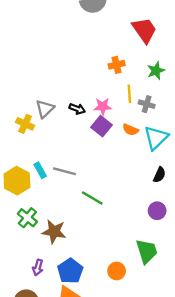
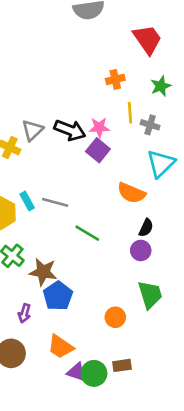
black arrow: (77, 109) -> (70, 130), size x1.6
orange semicircle: (130, 130) -> (131, 193), moved, size x1.5
black semicircle: (159, 175) -> (146, 228), moved
purple circle: (157, 211) -> (141, 250), moved
blue pentagon: (70, 271) -> (58, 296), moved

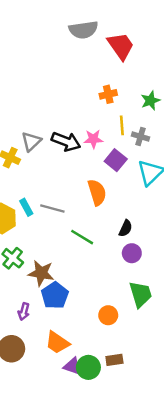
red trapezoid: (147, 39) -> (121, 46), moved
purple square: (98, 150) -> (116, 160), moved
orange semicircle: (131, 193) -> (97, 192), moved, turned -130
black semicircle: (146, 228) -> (126, 228), moved

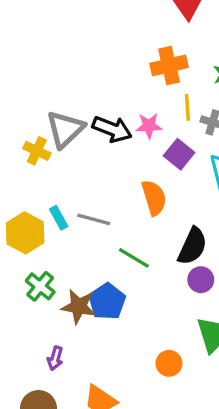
orange cross: (108, 94) -> (169, 65), size x1.5
gray triangle: (31, 141) -> (65, 129), size x1.4
black semicircle: (126, 228) -> (192, 246), size x1.6
blue pentagon: (55, 295) -> (107, 301), moved

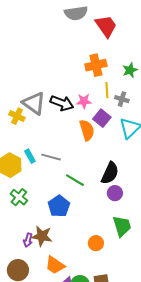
gray triangle: (65, 129) -> (34, 103), turned -40
orange semicircle: (154, 198) -> (87, 130), moved
brown star: (79, 306) -> (42, 236), moved

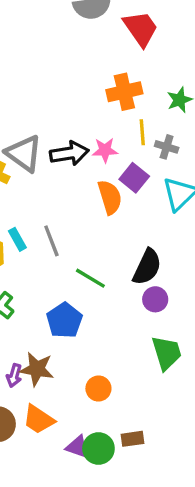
black arrow: (62, 103) -> (69, 153), turned -30
gray line: (51, 157) -> (51, 241), turned 54
orange circle: (96, 243) -> (98, 389), moved
orange trapezoid: (55, 265) -> (38, 419), moved

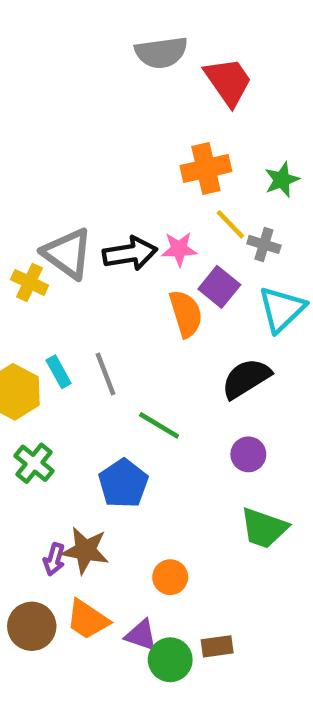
yellow line: (142, 132) -> (230, 224), turned -40
black semicircle: (147, 267) -> (246, 378), moved, turned -147
green trapezoid: (167, 353) -> (264, 528), turned 126
purple triangle: (77, 447) -> (141, 635), moved

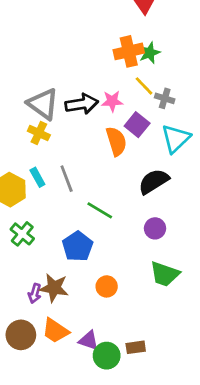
green star: (282, 180) -> (149, 53), moved
yellow cross: (30, 282) -> (39, 133), moved
orange circle: (170, 577) -> (107, 286), moved

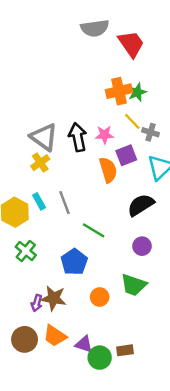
black arrow: (82, 104) -> (78, 137), turned -92
purple square: (137, 125) -> (126, 155), turned 30
yellow cross: (39, 133) -> (40, 163), turned 30
green trapezoid: (165, 274) -> (134, 285), moved

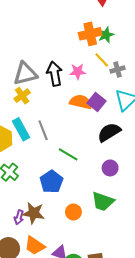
gray cross: (150, 132) -> (117, 69), turned -32
gray triangle: (44, 137) -> (25, 74), turned -50
purple square: (126, 155) -> (96, 102), moved, turned -30
orange semicircle: (108, 170) -> (81, 102), turned -60
cyan rectangle: (39, 201) -> (21, 129), size x1.5

